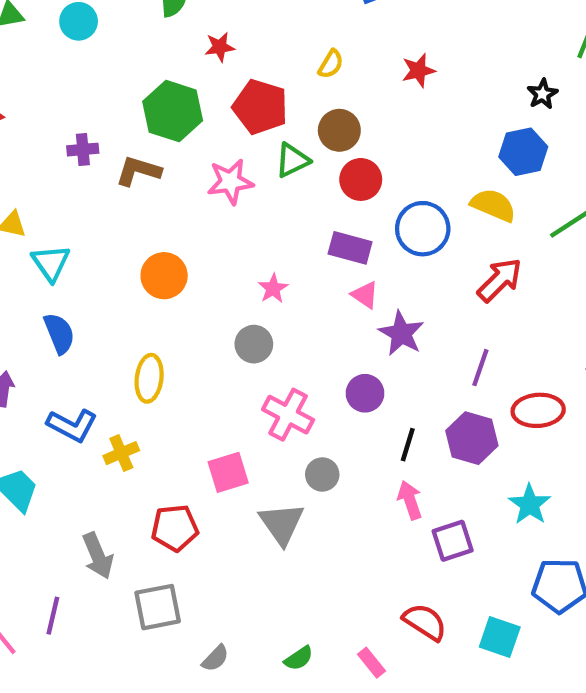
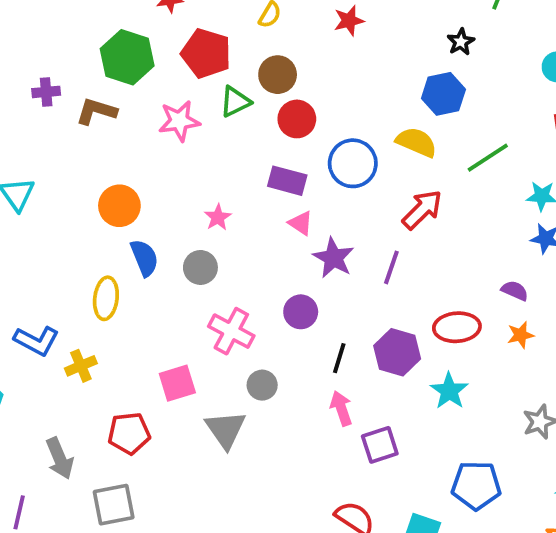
blue semicircle: (59, 333) -> (144, 258), moved
purple line: (480, 368) -> (391, 267), moved
cyan star: (530, 504) -> (449, 391), moved

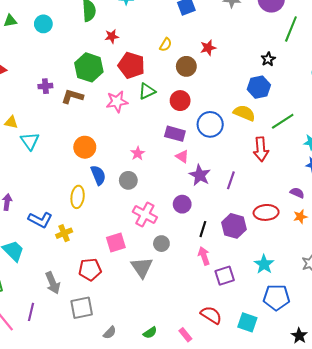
brown circle: (278, 75) -> (186, 66), moved
red arrow: (422, 210) -> (261, 149), moved, turned 130
cyan star: (449, 391) -> (264, 264), moved

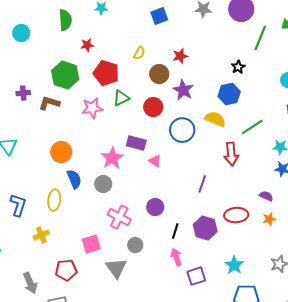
purple rectangle: (175, 134) -> (136, 143), moved
pink star: (138, 153) -> (112, 158), size x1.6
purple star: (200, 175) -> (183, 90), moved
blue L-shape: (40, 220) -> (18, 205), moved, turned -100

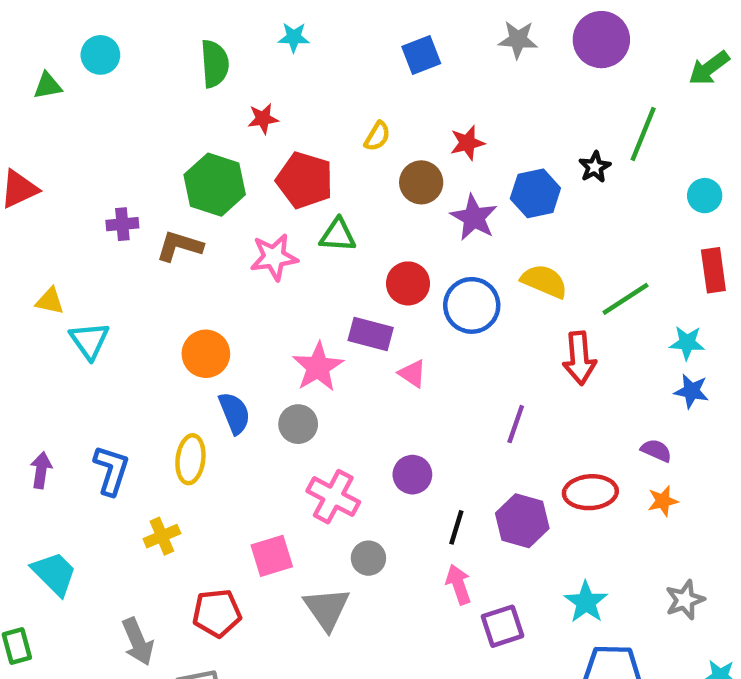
cyan circle: (21, 33) -> (100, 55), moved
green line: (260, 38) -> (643, 134), moved
blue hexagon: (229, 94) -> (535, 193), moved
green triangle: (121, 98) -> (338, 235), turned 30
red circle: (153, 107) -> (408, 283), moved

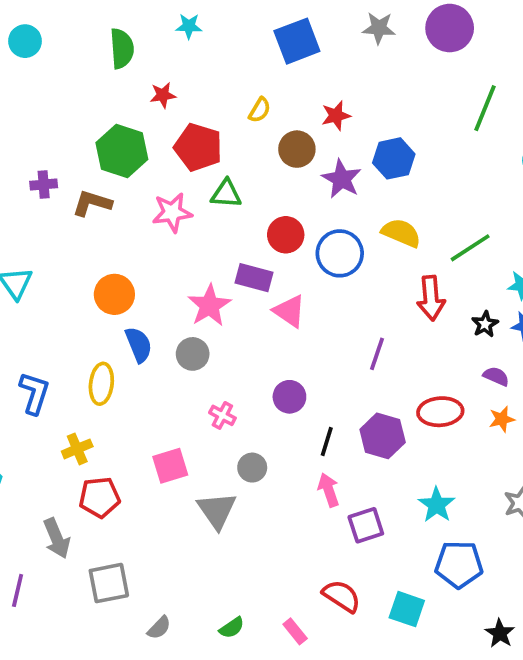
blue square: (421, 55) -> (297, 41), size x1.4
black star: (595, 167) -> (485, 324), moved
pink triangle: (412, 374) -> (289, 311), size x1.4
pink cross: (333, 497) -> (222, 415), size x0.6
red pentagon: (217, 613) -> (99, 497), moved

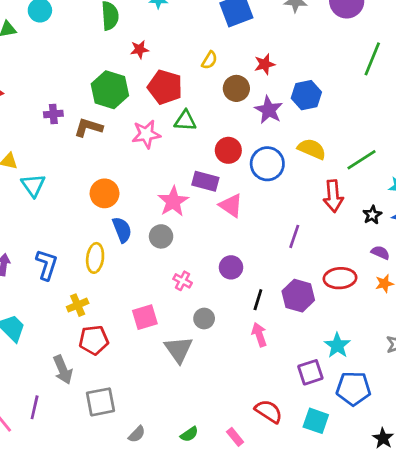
purple square: (366, 525) -> (310, 372), moved

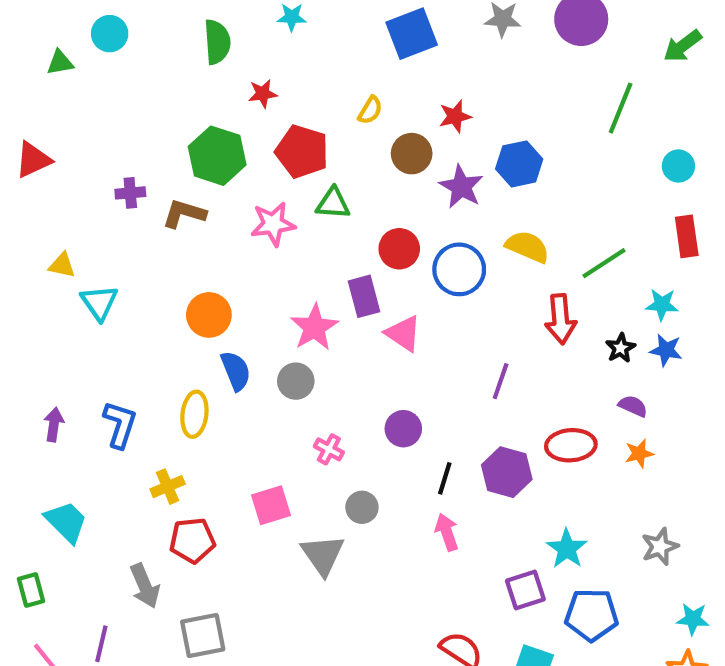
purple rectangle: (205, 181) -> (364, 296), turned 60

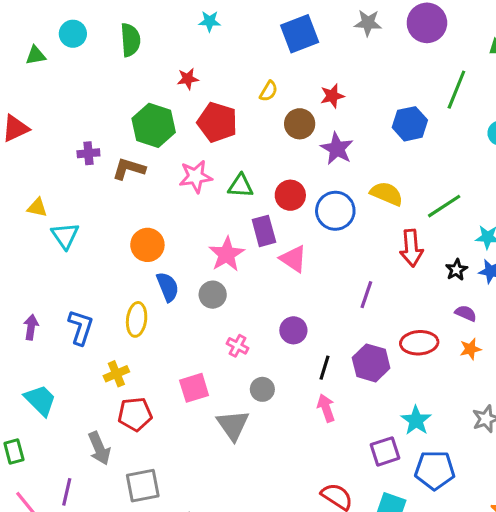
green semicircle: (217, 42) -> (130, 40), moved
blue hexagon: (519, 164) -> (410, 124), moved
green triangle: (333, 203) -> (241, 186), moved

